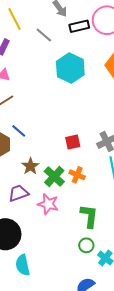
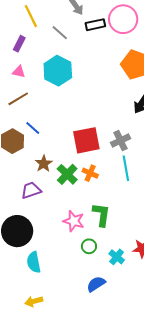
cyan hexagon: (70, 68) -> (58, 71), moved
red square: (73, 142) -> (86, 140), size x1.8
pink star: (48, 204) -> (74, 221), moved
green circle: (86, 245) -> (89, 246), moved

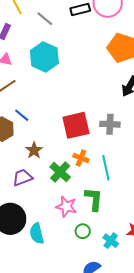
gray cross: (120, 141) -> (110, 124), turned 30
cyan line: (126, 168) -> (106, 168), moved
green cross: (67, 174) -> (60, 172), moved
cyan semicircle: (34, 262) -> (37, 233), moved

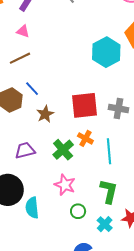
cyan hexagon: (44, 57) -> (106, 52), moved
brown star: (34, 150) -> (45, 114), moved
green L-shape: (94, 199) -> (109, 191), moved

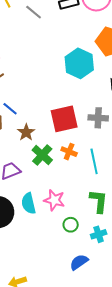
green cross: (63, 150) -> (42, 155), moved
cyan semicircle: (32, 208) -> (29, 203), moved
cyan cross: (105, 224) -> (99, 234), turned 35

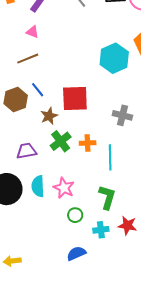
red square: (64, 119) -> (75, 98), moved
orange cross: (69, 152) -> (88, 143), turned -35

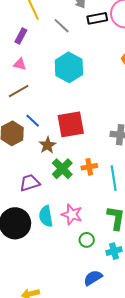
cyan hexagon: (114, 58) -> (69, 67), moved

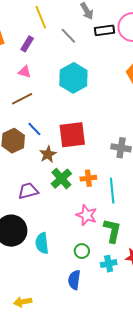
pink star: (72, 214) -> (87, 215), moved
cyan semicircle: (46, 216) -> (42, 243), moved
blue semicircle: (93, 278) -> (74, 280), moved, turned -54

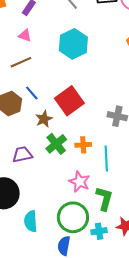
red square: (72, 135) -> (69, 101), turned -32
cyan semicircle: (42, 243) -> (31, 221), moved
green circle: (82, 251) -> (73, 217), size x2.0

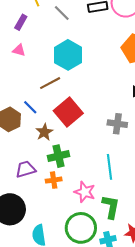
brown line: (21, 62) -> (50, 83), moved
green cross: (56, 144) -> (59, 156), turned 30
orange cross: (83, 145) -> (54, 180), moved

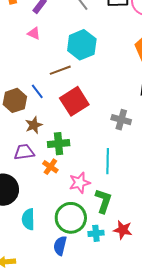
brown star: (44, 132) -> (34, 125), moved
orange cross: (54, 180) -> (50, 167), turned 35
pink star: (85, 192) -> (80, 183), turned 30

